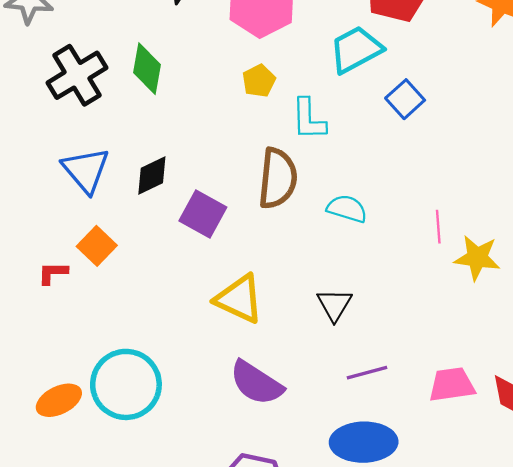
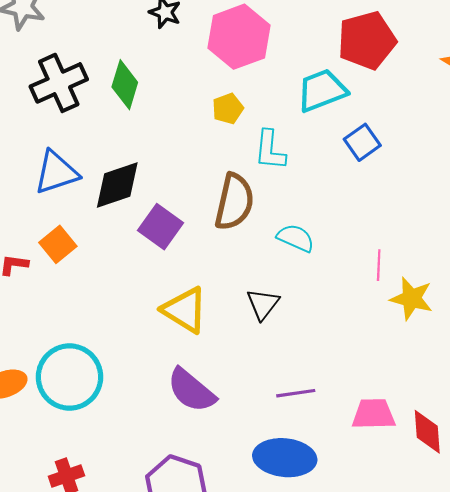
blue triangle: (86, 170) -> (56, 172), turned 45
black diamond: (152, 176) -> (117, 185), size x1.4
black triangle: (334, 305) -> (263, 304), moved

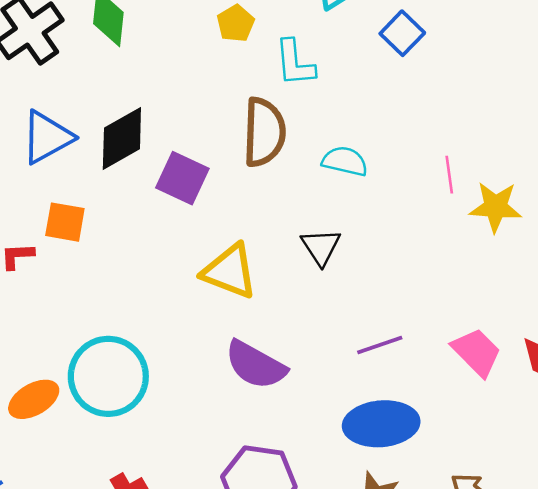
orange square: (58, 244) -> (65, 222), turned -30
pink trapezoid: (374, 414) -> (477, 352), turned 57

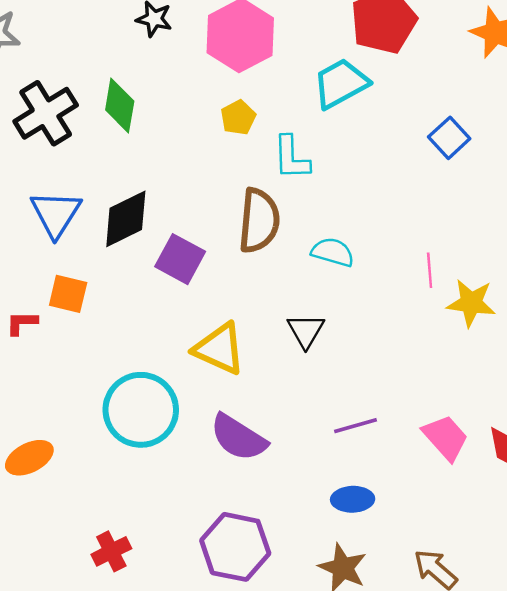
blue square: (402, 33) -> (449, 138), moved
blue triangle: (47, 137) -> (56, 214), turned -32
cyan circle: (108, 376) -> (141, 410), moved
blue ellipse: (381, 424) -> (353, 499), size x0.6

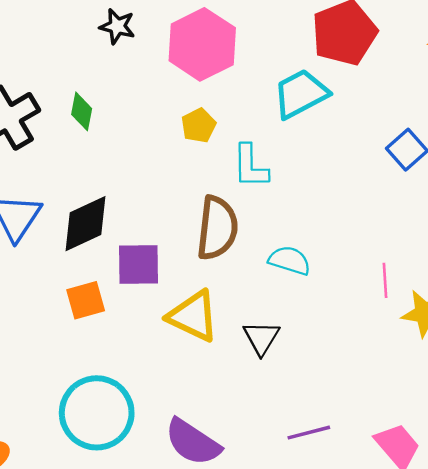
green diamond: (120, 106) -> (82, 111), size x0.7
purple square: (180, 259) -> (138, 264), turned -30
orange square: (68, 294) -> (86, 300), moved, turned -30
yellow triangle: (219, 349) -> (193, 316), moved

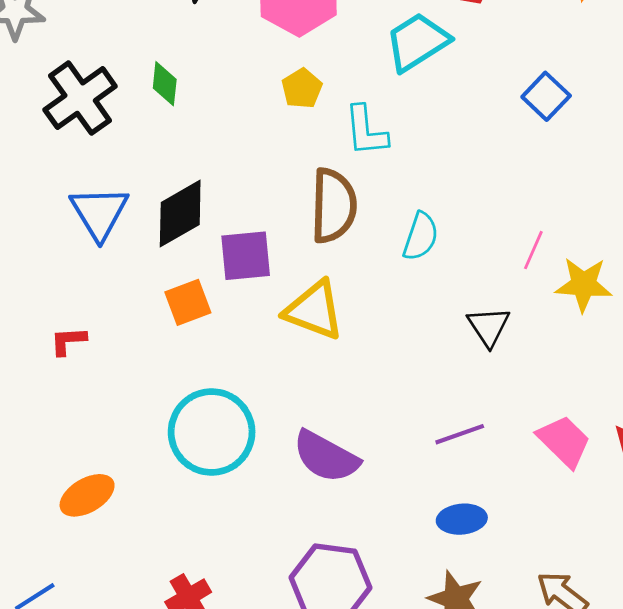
cyan semicircle: (290, 261) -> (421, 236), turned 96
pink line: (385, 280) -> (533, 250), turned 32
black triangle: (261, 338) -> (489, 327), moved

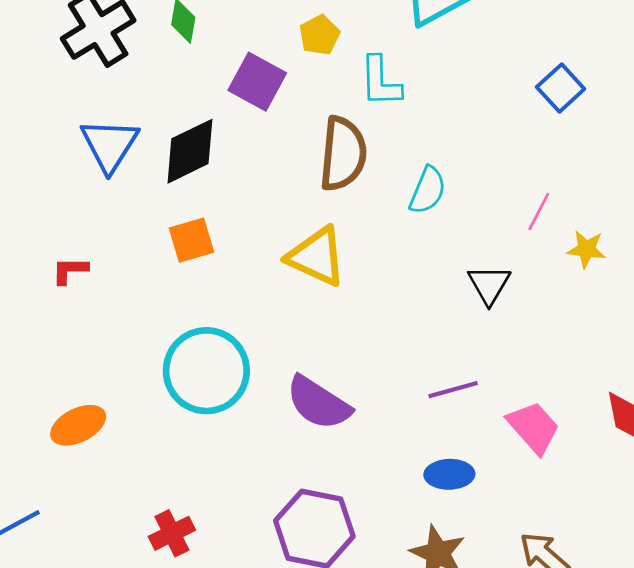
blue square: (546, 96) -> (561, 88), moved
purple square: (246, 256) -> (257, 82), moved, turned 30
yellow star: (584, 284) -> (586, 249), size x0.7
pink trapezoid: (564, 441) -> (533, 427), moved

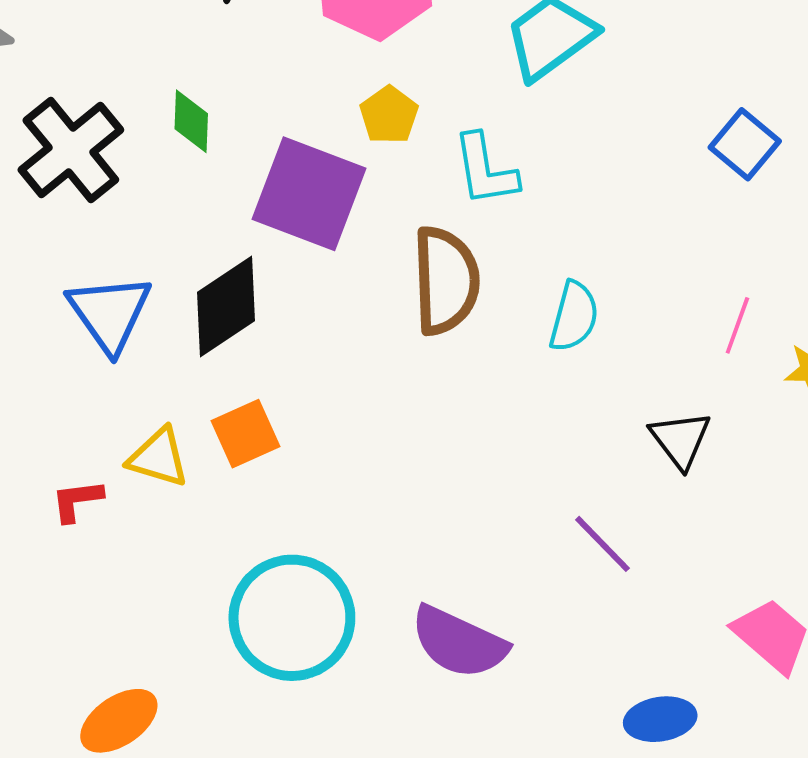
purple square: (257, 82) -> (309, 194), size x1.4
yellow triangle: (317, 257) -> (158, 457), moved, size x0.7
purple line: (453, 390) -> (603, 544), moved, turned 69

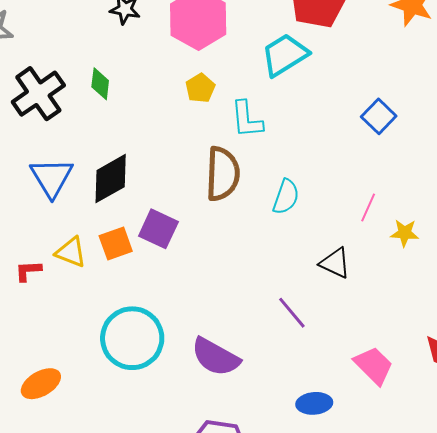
purple square: (309, 194) -> (158, 229), moved, size x0.7
black triangle: (680, 440) -> (335, 263), turned -32

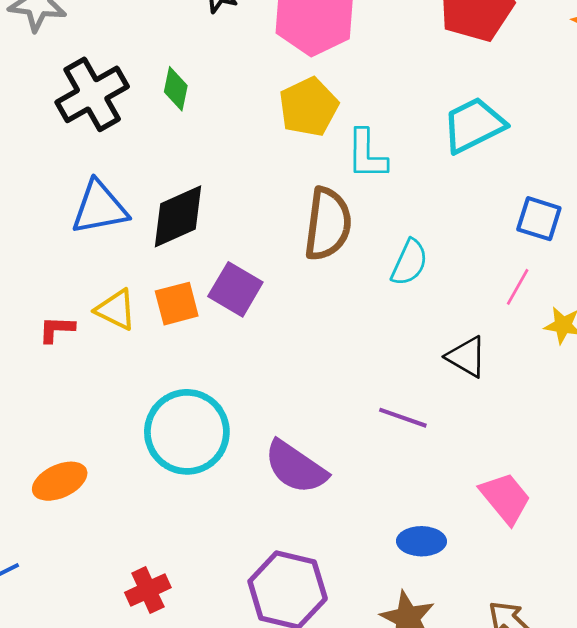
cyan trapezoid: (285, 55) -> (474, 125), moved
yellow pentagon: (200, 88) -> (309, 107), size x1.5
blue square: (379, 116) -> (539, 219), moved, turned -32
blue triangle: (52, 177) -> (99, 208), turned 45
purple line: (292, 313) -> (403, 418), turned -36

